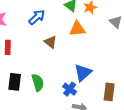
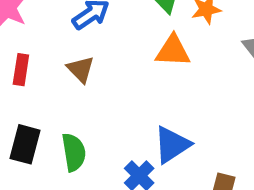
brown triangle: (50, 42) -> (81, 69), moved

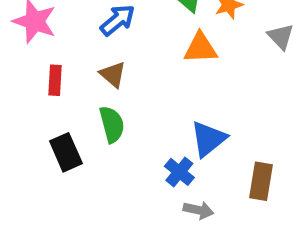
black rectangle: (25, 144) -> (66, 152), turned -33
green semicircle: (74, 152) -> (112, 124), moved

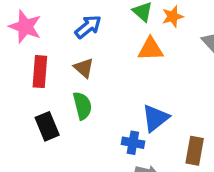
red rectangle: (55, 80) -> (40, 72), size x1.4
blue cross: (179, 172) -> (133, 143), turned -30

